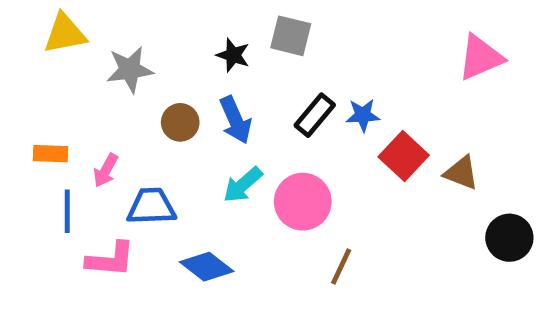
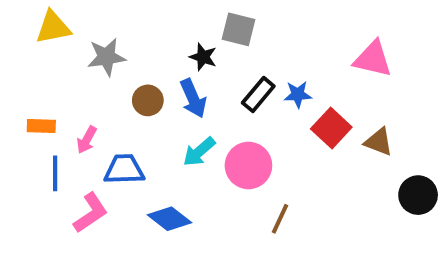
black star: (233, 55) -> (203, 57), moved
pink triangle: (481, 57) -> (373, 59), moved, turned 36
pink L-shape: (111, 259) -> (91, 213), turned -39

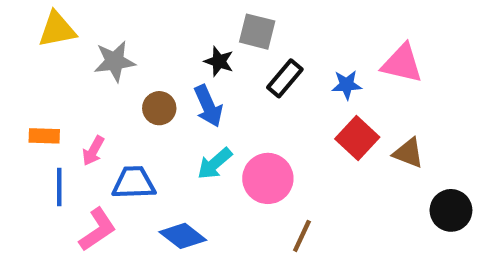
black rectangle: (258, 94) -> (285, 78), moved
blue star: (298, 94) -> (347, 85), moved

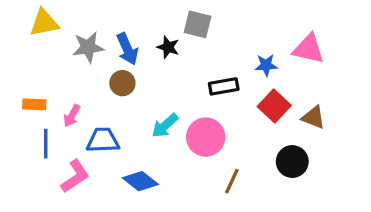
black rectangle: (285, 78) -> (224, 86), moved, turned 40
blue arrow: (208, 106) -> (127, 49), moved
black circle: (451, 210) -> (292, 162), moved

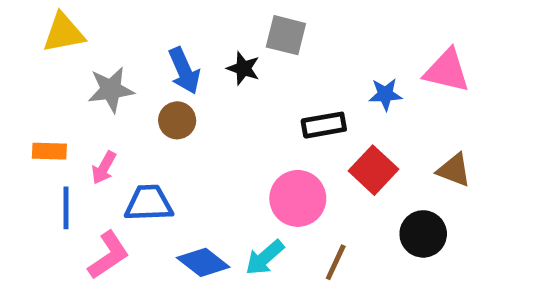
gray star: (88, 47) -> (111, 90), moved
red square: (274, 106) -> (373, 170), moved
cyan arrow: (165, 126) -> (265, 258), moved

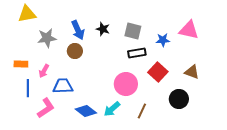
gray square: (286, 35) -> (133, 31), moved

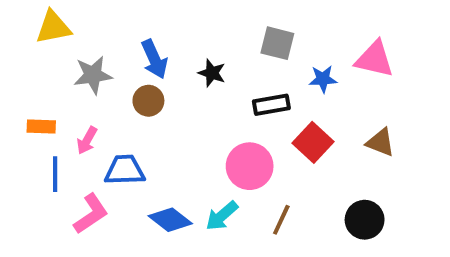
black star: (103, 29) -> (212, 73), moved
gray square: (133, 31) -> (277, 43), moved
black circle: (179, 99) -> (365, 220), moved

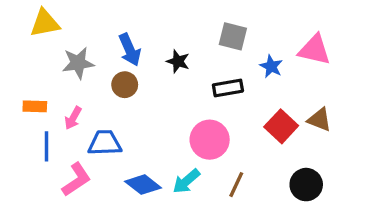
blue star: (323, 79) -> (271, 66), turned 30
red square: (313, 142) -> (281, 126), moved

